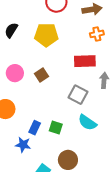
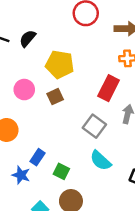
yellow pentagon: (46, 35) -> (60, 64), moved
red rectangle: (85, 61) -> (109, 88), turned -70
green square: (56, 127) -> (61, 171), moved

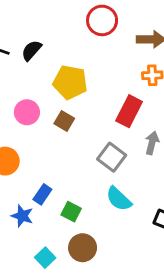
brown square: (55, 97) -> (64, 121), turned -35

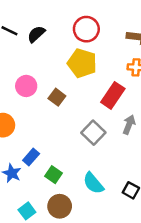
red circle: (102, 20) -> (86, 29), moved
yellow pentagon: (70, 82) -> (82, 63), moved
cyan semicircle: (119, 199) -> (93, 183), moved

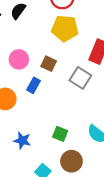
gray square: (93, 133) -> (80, 78), moved
blue rectangle: (31, 157) -> (33, 85), moved

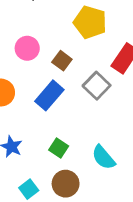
blue rectangle: (33, 85) -> (49, 95), moved, size x1.5

